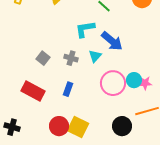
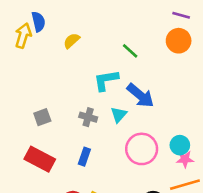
gray square: (43, 58) -> (42, 117), moved, turned 32
cyan circle: (134, 80) -> (180, 145), moved
pink star: (145, 83) -> (185, 159), moved

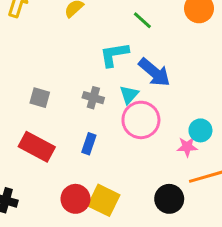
gray square: (42, 117) -> (40, 98), turned 36
pink circle: (142, 149) -> (141, 120), moved
pink star: (185, 159) -> (187, 147), moved

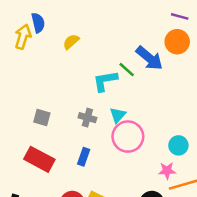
green line: (142, 20) -> (127, 70), moved
blue arrow: (154, 72) -> (149, 58), moved
pink star: (187, 147) -> (167, 171), moved

